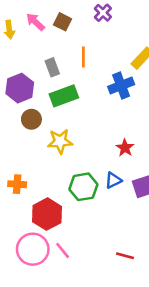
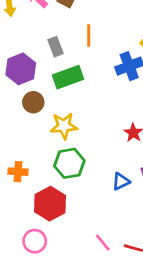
blue triangle: (113, 180) -> (121, 181), moved
green hexagon: (83, 187) -> (69, 163), moved
pink circle: (33, 249) -> (35, 241), size x0.7
pink line: (63, 250) -> (103, 243), moved

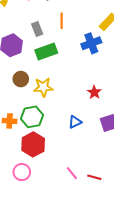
brown circle: (33, 102) -> (21, 79), moved
green hexagon: (69, 163) -> (32, 117), moved
blue triangle: (121, 181) -> (75, 122), moved

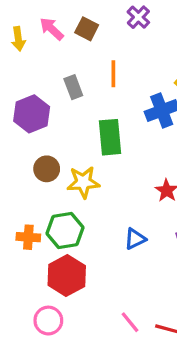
green rectangle: (46, 51) -> (110, 137), moved, turned -75

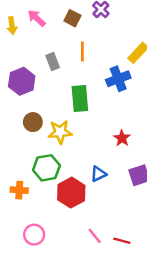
brown square: (87, 29) -> (72, 18), moved
orange cross: (28, 237) -> (19, 190), moved
red hexagon: (67, 276) -> (71, 193), moved

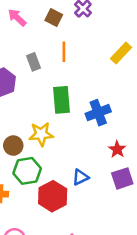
blue cross: (118, 79) -> (98, 113), moved
brown circle: (33, 122) -> (13, 146), moved
red star: (122, 138) -> (117, 149), moved

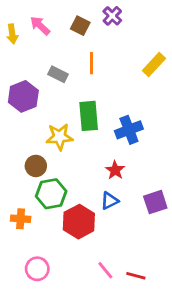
gray rectangle: (34, 62) -> (58, 74), turned -42
yellow star: (41, 134) -> (59, 137), moved
red star: (117, 149) -> (115, 170), moved

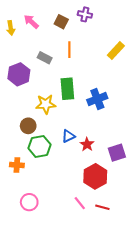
purple cross: (112, 16) -> (85, 14), turned -32
red star: (115, 170) -> (87, 144), moved
blue triangle: (109, 201) -> (68, 136), moved
red hexagon: (79, 222) -> (95, 176), moved

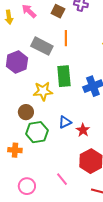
gray rectangle: (45, 58) -> (42, 46), size x1.5
pink line: (80, 203) -> (62, 179), moved

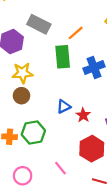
orange line: (66, 38) -> (76, 33), moved, turned 49
yellow star: (43, 91) -> (23, 73), moved
green hexagon: (37, 132) -> (33, 132), moved

